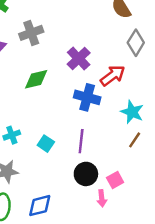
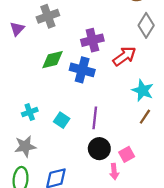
purple cross: (79, 58) -> (92, 40), turned 30
blue cross: (87, 97) -> (82, 70), moved

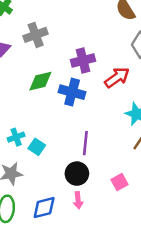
cyan square: (62, 120) -> (37, 147), moved
black circle: (99, 149) -> (77, 174), moved
pink arrow: (114, 171) -> (78, 200), moved

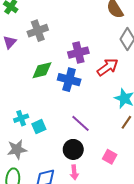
purple line: (85, 143) -> (80, 123), turned -54
cyan square: (37, 147) -> (39, 127), turned 32
pink square: (119, 182) -> (110, 157), turned -32

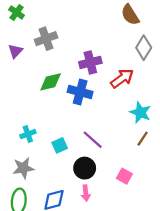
cyan square: (39, 127) -> (60, 145), moved

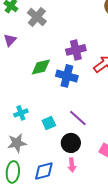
gray cross: (46, 39) -> (37, 17), moved, turned -30

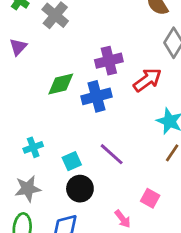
blue cross: (67, 76) -> (96, 96), turned -30
black circle: (71, 143) -> (80, 189), moved
pink arrow: (72, 165) -> (123, 219), moved, turned -32

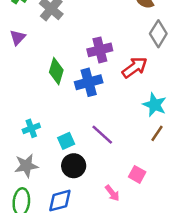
green diamond: (61, 84) -> (56, 71), turned -60

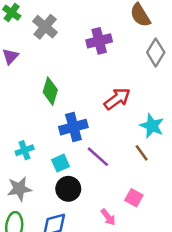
purple cross: (100, 50) -> (99, 41), moved
red arrow: (135, 67) -> (117, 99), moved
blue cross: (89, 82) -> (73, 127), moved
brown line: (157, 133) -> (142, 153), moved, turned -70

